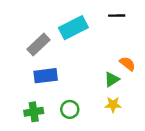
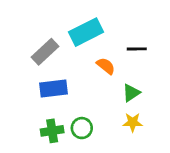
black line: (117, 16) -> (137, 49), moved
orange semicircle: (127, 64) -> (106, 66), moved
green cross: (34, 112) -> (52, 131), moved

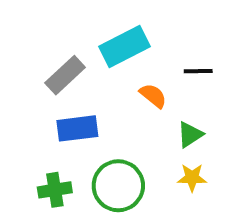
green circle: (82, 128) -> (118, 186), size x1.6
green cross: (52, 131) -> (55, 190), moved

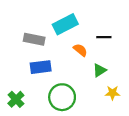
gray rectangle: (65, 75) -> (34, 39), turned 54
yellow star: (192, 178) -> (112, 93), moved
green cross: (55, 190) -> (16, 99), moved, turned -35

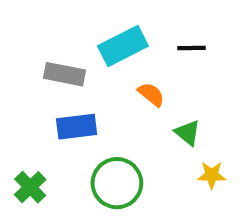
black line: (104, 37) -> (192, 48), moved
green triangle: (100, 70) -> (187, 133), turned -48

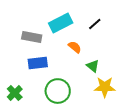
black line: (192, 48) -> (95, 24), turned -40
yellow star: (212, 175) -> (105, 87), size x1.5

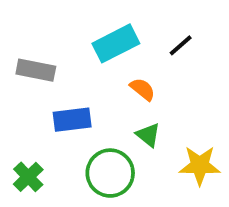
gray rectangle: (32, 37) -> (36, 70), moved
green triangle: (93, 66) -> (148, 135), moved

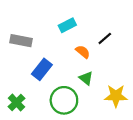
cyan rectangle: (116, 43) -> (67, 25), size x0.7
black line: (181, 45) -> (105, 38), moved
blue rectangle: (72, 120) -> (42, 69), turned -45

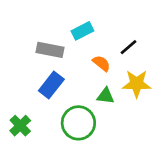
gray rectangle: (21, 41) -> (50, 50), moved
green triangle: (86, 78) -> (105, 96), turned -32
yellow star: (116, 96) -> (137, 84), moved

